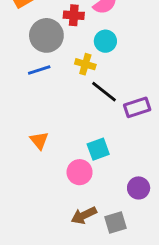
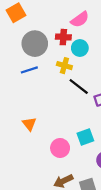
red cross: (74, 15) -> (63, 37), moved
cyan square: (98, 149) -> (85, 137), moved

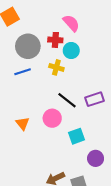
pink semicircle: (80, 19) -> (71, 23), turned -96
black line: (79, 86) -> (67, 100), moved
pink circle: (60, 148) -> (52, 118), moved

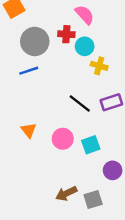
yellow cross: (56, 67) -> (99, 66), moved
pink circle: (52, 118) -> (63, 139), moved

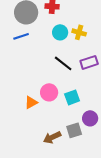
cyan circle: (85, 46) -> (60, 32), moved
orange triangle: (29, 130) -> (31, 102), moved, turned 40
gray square: (93, 200) -> (74, 130), moved

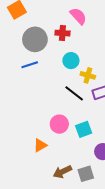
yellow cross: (79, 32) -> (88, 75), moved
orange triangle: (31, 102) -> (40, 145), moved
gray square: (74, 130) -> (86, 174), moved

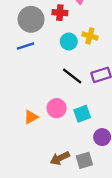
yellow cross: (88, 75) -> (90, 36), moved
orange triangle: (40, 145) -> (31, 117), moved

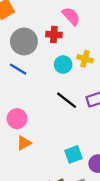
blue line: (25, 46) -> (18, 69), turned 49
pink circle: (57, 108) -> (17, 119), moved
cyan square: (82, 114) -> (73, 154), moved

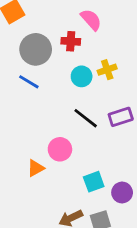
yellow cross: (85, 59) -> (107, 70), turned -35
pink circle: (17, 119) -> (60, 149), moved

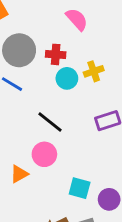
red cross: (71, 41) -> (56, 54), moved
black line: (86, 118) -> (50, 122), moved
cyan square: (94, 182) -> (80, 188), turned 35

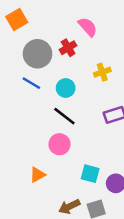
red cross: (56, 54) -> (68, 48), moved, turned -35
cyan circle: (67, 78) -> (66, 88), moved
orange triangle: (19, 174) -> (37, 175), moved

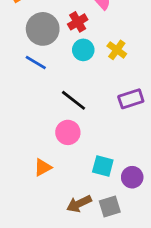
yellow cross: (102, 72) -> (117, 50), turned -35
cyan circle: (66, 88) -> (83, 50), moved

